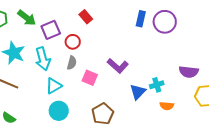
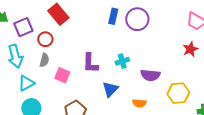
red rectangle: (86, 17) -> (58, 14), size x1.5
purple L-shape: (118, 66) -> (90, 63), turned 50
purple semicircle: (189, 72) -> (150, 75), moved
cyan cross: (157, 85) -> (122, 61), moved

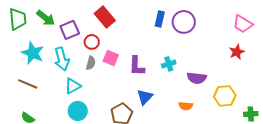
pink square: (62, 75) -> (111, 58), moved
blue triangle: (110, 89) -> (145, 97), moved

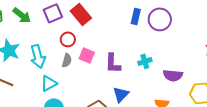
purple square: (70, 30) -> (53, 13), moved

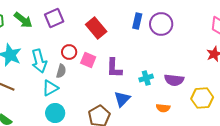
red rectangle: (81, 14) -> (96, 28), moved
red circle: (68, 39) -> (69, 52), moved
gray semicircle: (67, 60) -> (61, 71), moved
cyan cross: (145, 61) -> (146, 78), moved

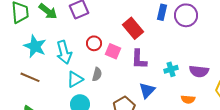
red rectangle: (96, 28) -> (133, 28), moved
gray semicircle: (61, 71) -> (97, 74), moved

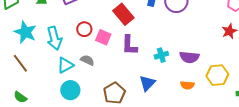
gray semicircle: (97, 74) -> (87, 60), turned -80
brown line: (30, 77) -> (20, 63), turned 30
blue triangle: (147, 90) -> (147, 83), moved
orange semicircle: (188, 99) -> (187, 85), moved

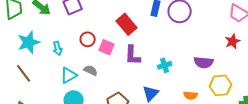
cyan star: (25, 32) -> (29, 42), turned 30
cyan arrow: (54, 38) -> (58, 48), size x0.6
purple semicircle: (189, 57) -> (204, 62), moved

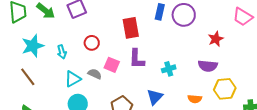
red rectangle: (127, 24) -> (131, 28), turned 30
red star: (233, 41) -> (216, 39), moved
pink square: (107, 47) -> (112, 65), moved

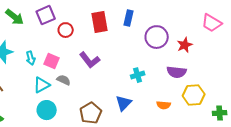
purple circle: (184, 15) -> (157, 37), moved
red rectangle: (131, 28) -> (100, 22), moved
red circle: (92, 43) -> (66, 30), moved
purple L-shape: (137, 59) -> (90, 60), moved, turned -40
pink square: (112, 65) -> (52, 61), moved

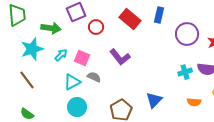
green arrow: (15, 17) -> (51, 28), moved, turned -30
red rectangle: (100, 22) -> (130, 19), turned -40
cyan arrow: (31, 58) -> (61, 55), turned -120
cyan cross: (138, 75) -> (185, 72), moved

